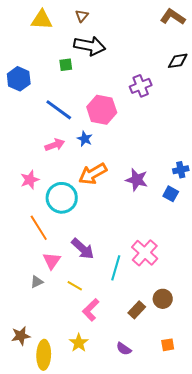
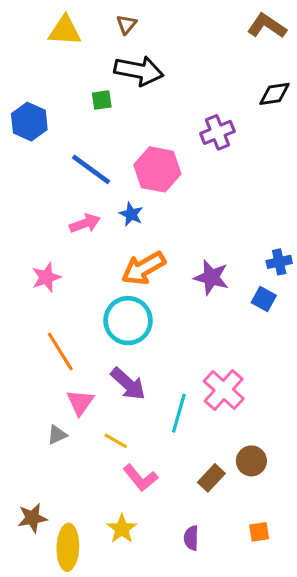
cyan circle: (62, 198) -> (128, 321), moved
pink L-shape: (91, 310) -> (140, 478), turned -85
purple semicircle: (124, 349) -> (191, 538), turned 56

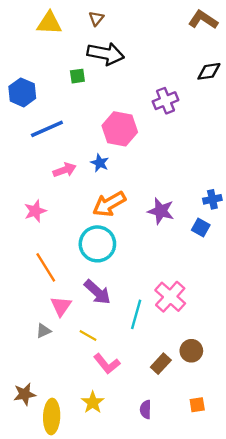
blue line: (91, 169) -> (47, 129), moved, turned -60

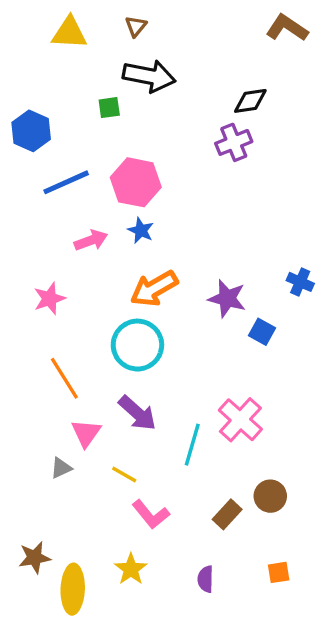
black diamond: (209, 71) -> (250, 101), moved
pink hexagon: (120, 129) -> (136, 182), moved
blue cross: (212, 199) -> (300, 282), turned 36
blue square: (201, 227) -> (262, 332), moved

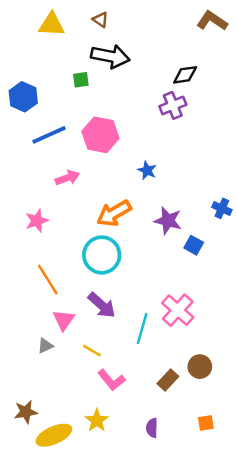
brown triangle: (136, 26) -> (100, 20), turned -35
blue star: (141, 230) -> (147, 170), moved
yellow ellipse: (73, 589) -> (54, 435), turned 64

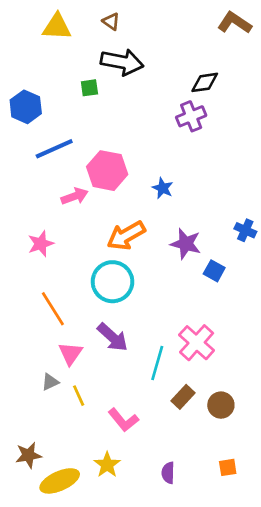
pink hexagon: (100, 135) -> (107, 171), moved
yellow line: (92, 351) -> (79, 396), moved, turned 36
brown rectangle: (168, 380) -> (183, 397), moved

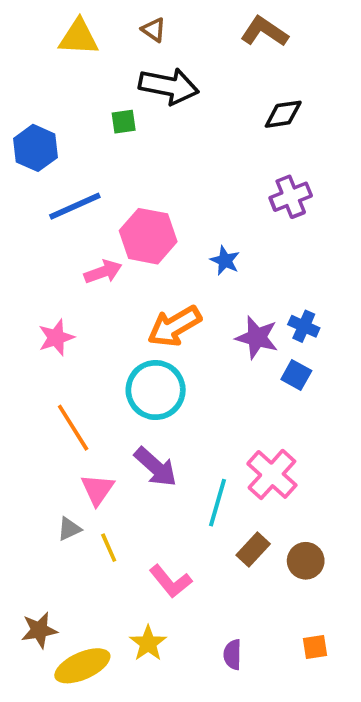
brown L-shape: (235, 23) -> (264, 32), moved
purple cross: (191, 116) -> (291, 197), moved
blue cross: (245, 230) -> (304, 326), moved

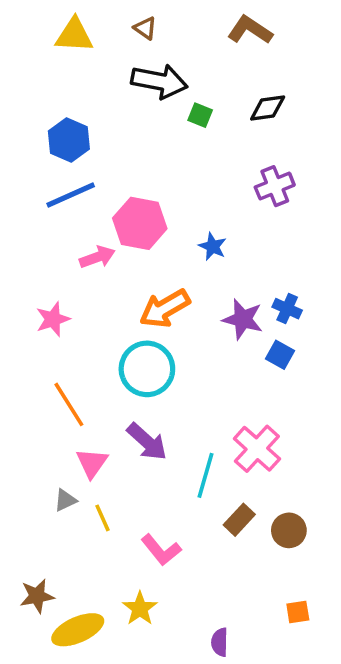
green square: (124, 122) -> (200, 115), moved, turned 30
blue hexagon: (35, 148) -> (69, 140), moved
purple semicircle: (233, 655) -> (220, 642), moved

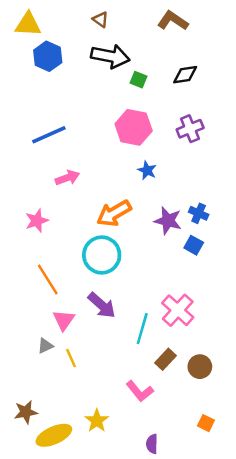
yellow triangle: (74, 35) -> (28, 24), moved
blue hexagon: (69, 140) -> (48, 56), moved
pink hexagon: (140, 223) -> (134, 127), moved
pink L-shape: (161, 550) -> (140, 391), moved
orange square: (298, 612) -> (206, 423), turned 35

